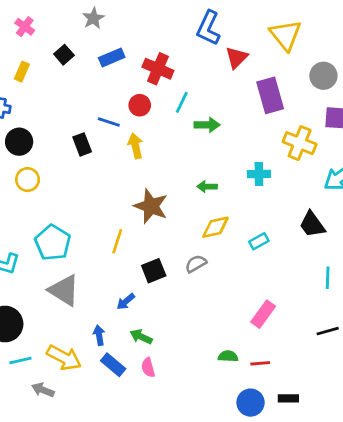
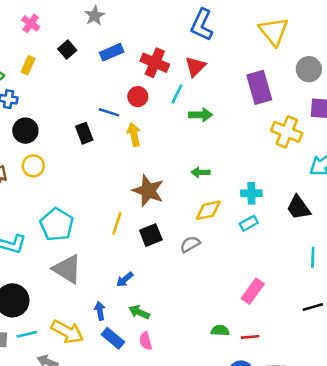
red triangle: (236, 58) -> (195, 67), moved
cyan cross: (259, 174) -> (251, 193), moved
black square: (154, 271) -> (151, 235), moved

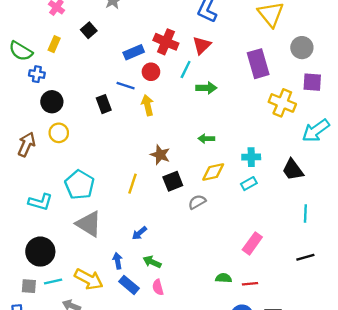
blue rectangle: (112, 52) -> (134, 52), moved
brown star: (148, 191) -> (160, 155), size x0.7
black square: (151, 235) -> (173, 181), moved

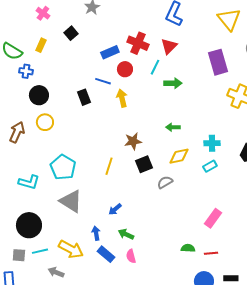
brown star: (160, 155) -> (133, 141), turned -30

